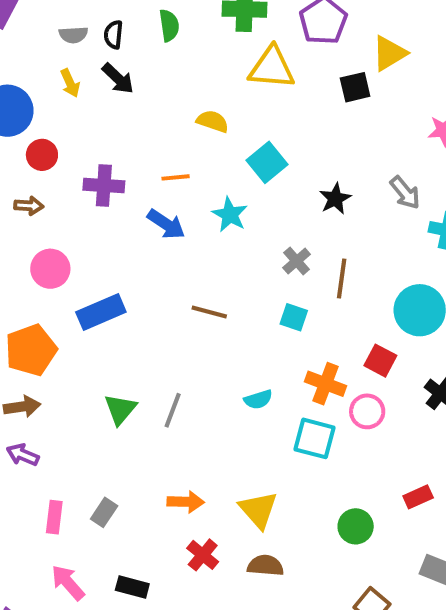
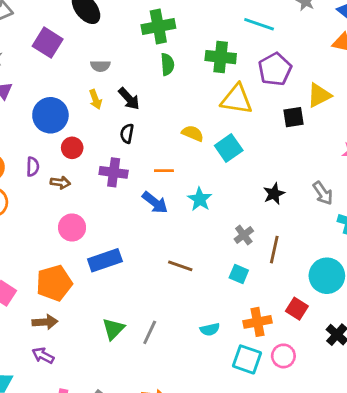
black semicircle: (113, 35) -> (127, 134), moved
cyan square: (267, 162) -> (229, 148), moved
orange cross: (326, 384) -> (257, 322), turned -36
pink circle: (367, 411) -> (283, 356), moved

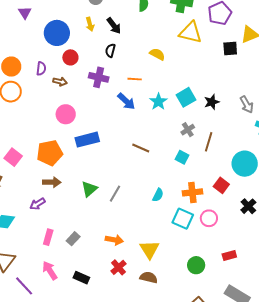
cyan square: (229, 148) -> (186, 97), moved
brown arrow: (45, 322) -> (52, 182), moved
cyan semicircle: (210, 329) -> (158, 195), turned -56
purple arrow: (43, 356) -> (37, 204), turned -63

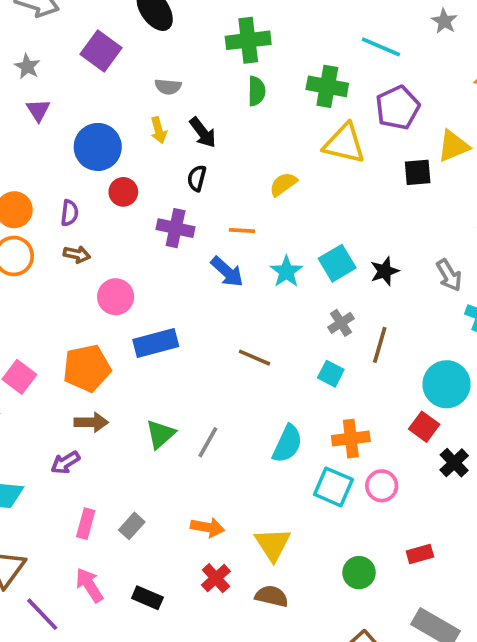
yellow semicircle: (157, 54) -> (283, 184), turned -63
brown arrow: (60, 82) -> (77, 254), moved
red square: (221, 185) -> (424, 427), moved
cyan semicircle: (158, 195) -> (287, 444), size x1.5

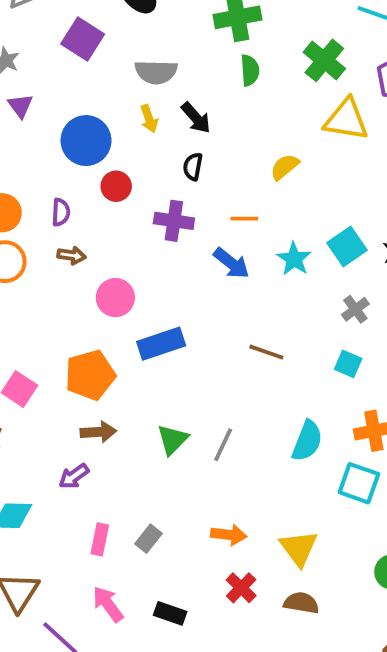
green cross: (327, 86) -> (324, 60), turned 33
gray semicircle: (168, 87) -> (156, 72), size x1.5

